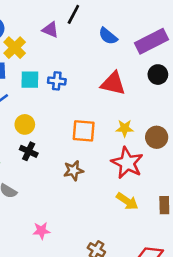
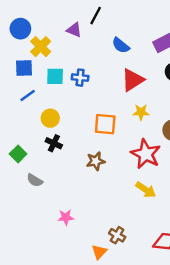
blue semicircle: (108, 36) -> (121, 45), moved
red triangle: (113, 83) -> (133, 80), turned -45
yellow star: (125, 128) -> (141, 112), moved

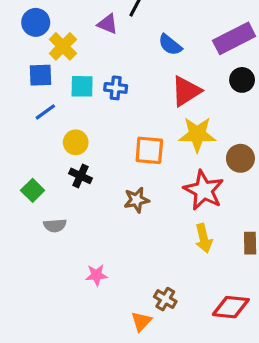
yellow star: (141, 112) -> (197, 134), size x1.6
gray semicircle: (35, 180) -> (55, 225), turned -35
yellow arrow: (146, 190) -> (204, 238), turned 42

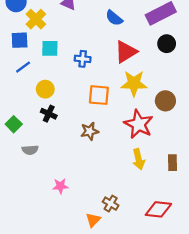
blue cross: (116, 88) -> (83, 59), moved

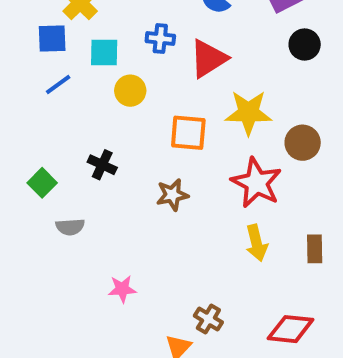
red triangle: (126, 52) -> (208, 59), moved
blue cross: (83, 59) -> (160, 38), moved
yellow circle: (45, 89) -> (130, 91), moved

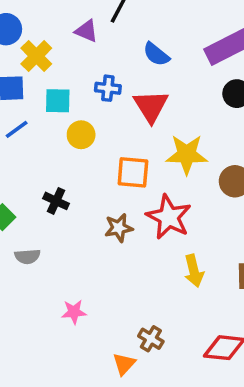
red triangle: (208, 59) -> (151, 106), turned -30
red star: (256, 183) -> (169, 217), moved

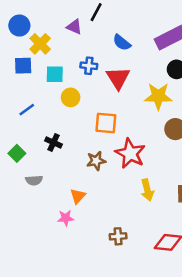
blue line: (17, 129) -> (27, 110), moved
yellow star: (187, 154) -> (158, 96), moved
brown cross: (151, 339) -> (118, 236), turned -35
orange triangle: (124, 364) -> (78, 196), moved

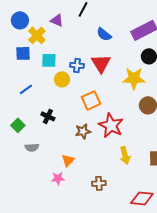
purple triangle: (74, 27) -> (57, 20), moved
blue cross: (89, 66) -> (77, 65), moved
orange square: (106, 123) -> (91, 100), turned -30
brown cross: (118, 236) -> (99, 183), moved

